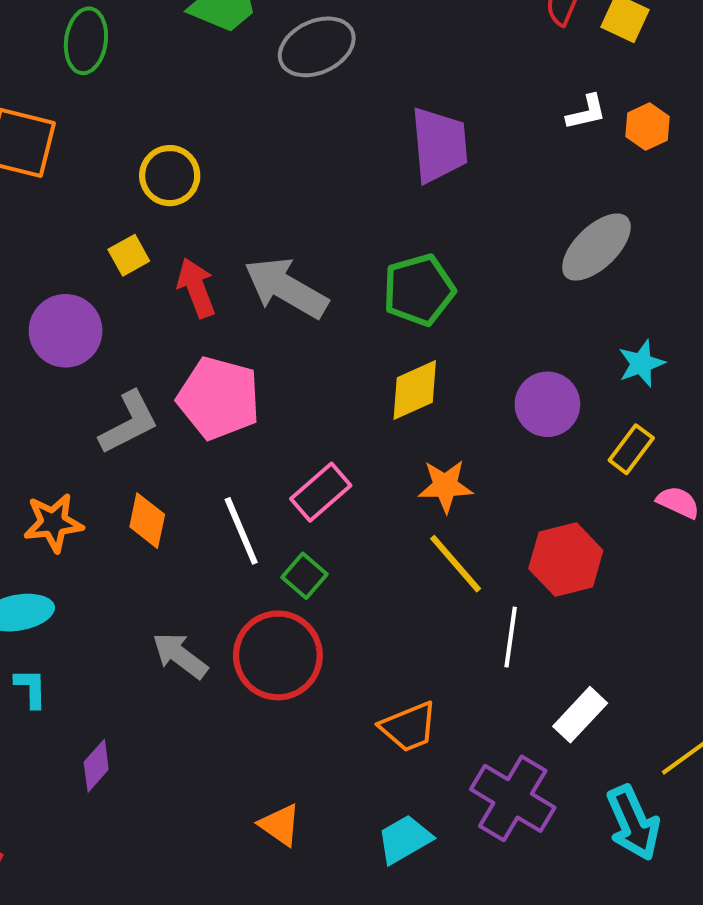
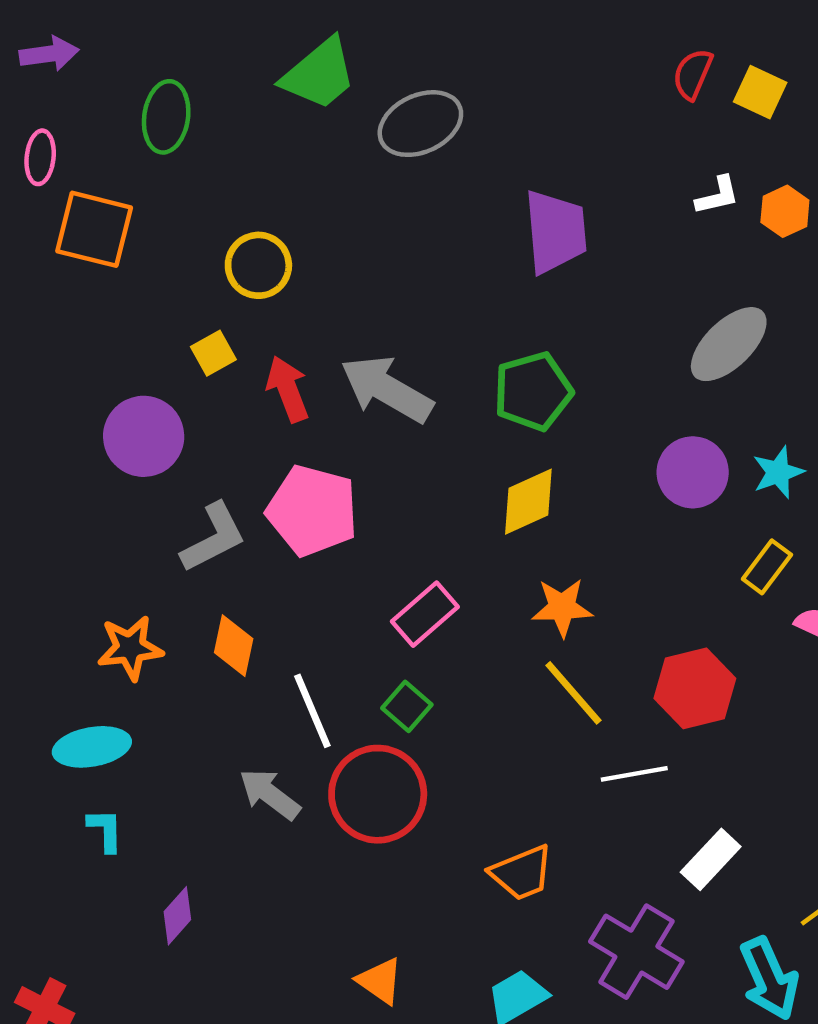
purple circle: (547, 404) -> (693, 472), moved
white line: (241, 531) -> (312, 711), moved
white line: (511, 637) -> (634, 774), turned 72

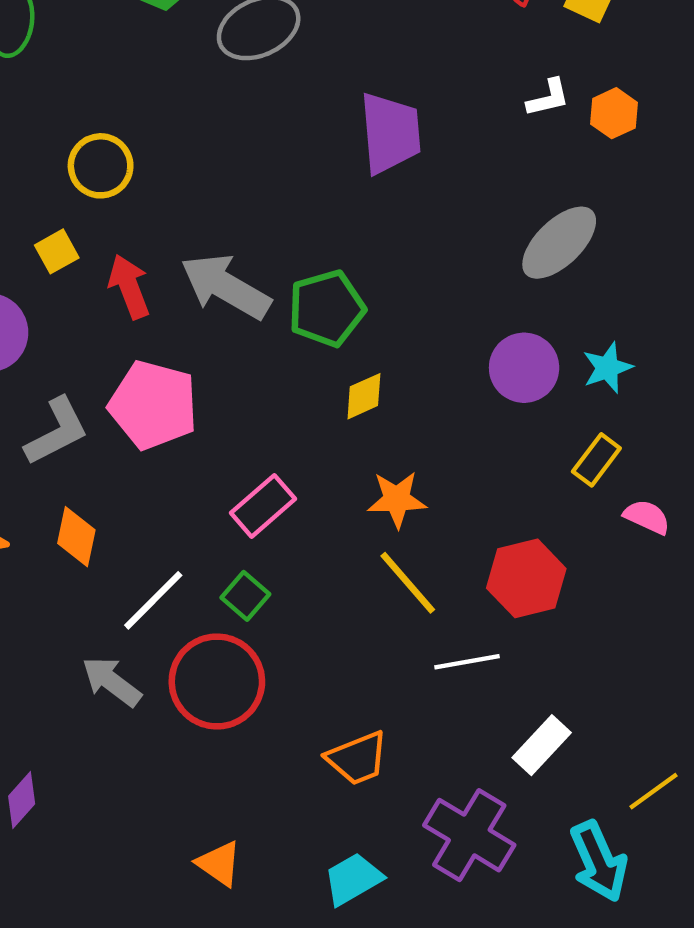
green pentagon: (533, 391) -> (327, 308), moved
yellow diamond: (528, 502) -> (364, 396), size x0.7
white line: (312, 711) -> (153, 600), turned 68

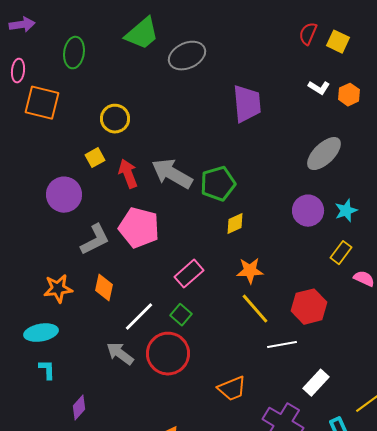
white L-shape: (548, 98) -> (319, 88), turned 45

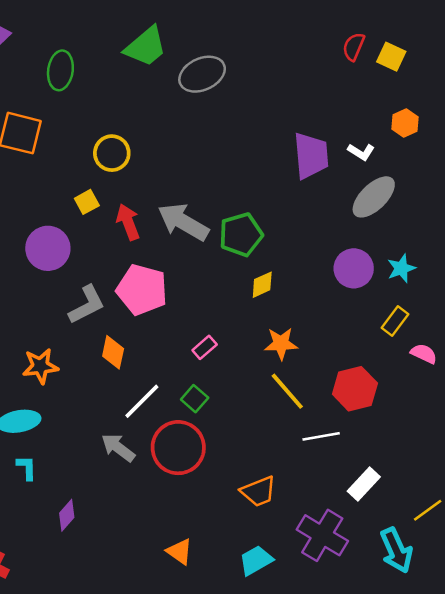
white L-shape: (319, 88) -> (361, 152), moved
purple trapezoid: (247, 104) -> (311, 156), moved
pink rectangle: (189, 274) -> (205, 347), size x0.7
orange diamond: (104, 288) -> (113, 352), moved

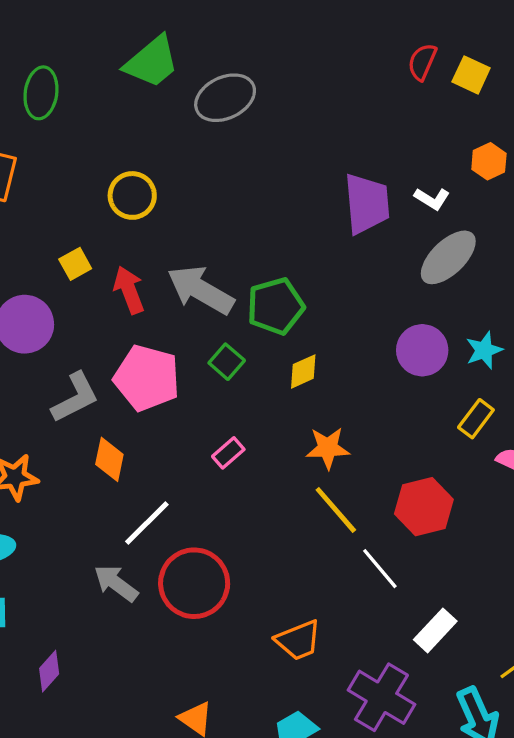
yellow circle: (112, 153) -> (132, 195), moved
green square: (195, 399) -> (227, 362), moved
white line: (321, 436) -> (380, 569), turned 60

